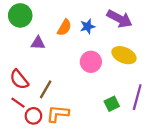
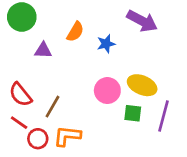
blue star: (88, 26) -> (106, 44), moved
yellow ellipse: (124, 55) -> (142, 85), moved
pink circle: (91, 62) -> (107, 91), moved
green square: (112, 104) -> (133, 113), moved, turned 32

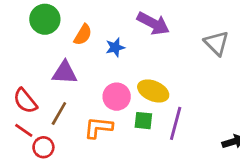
green circle: (22, 17) -> (45, 19), moved
purple triangle: (43, 50) -> (65, 73), moved, size x1.4
orange L-shape: (67, 136) -> (98, 128), moved

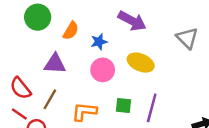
yellow ellipse: (153, 91) -> (141, 63), moved
pink circle: (117, 97) -> (103, 70), moved

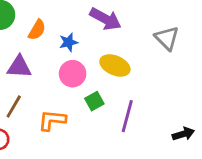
green square: (123, 105) -> (94, 101), moved, turned -35

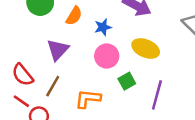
purple triangle: (19, 67) -> (58, 50), turned -50

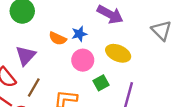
orange semicircle: (74, 16) -> (58, 38), moved, turned 84
purple triangle: (58, 50) -> (26, 56), moved

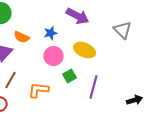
orange semicircle: (58, 38) -> (22, 37), moved

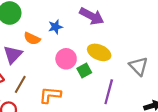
gray triangle: (123, 30) -> (139, 66), moved
blue star: (51, 33) -> (55, 27), moved
green square: (70, 76) -> (84, 71), moved

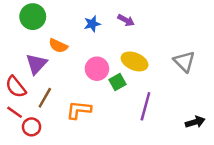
purple arrow: (92, 16) -> (126, 20), size x0.6
blue star: (55, 27) -> (92, 24), moved
gray triangle: (139, 66) -> (184, 61), moved

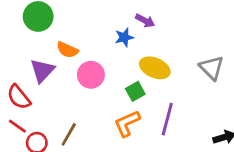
blue star: (92, 24) -> (124, 37), moved
pink circle: (97, 69) -> (91, 75), moved
brown line: (45, 98) -> (69, 134), moved
orange L-shape: (79, 110) -> (127, 123), moved, turned -30

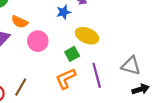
gray triangle: (212, 68) -> (131, 66), moved, turned -30
purple line: (167, 119) -> (97, 75), turned -30

